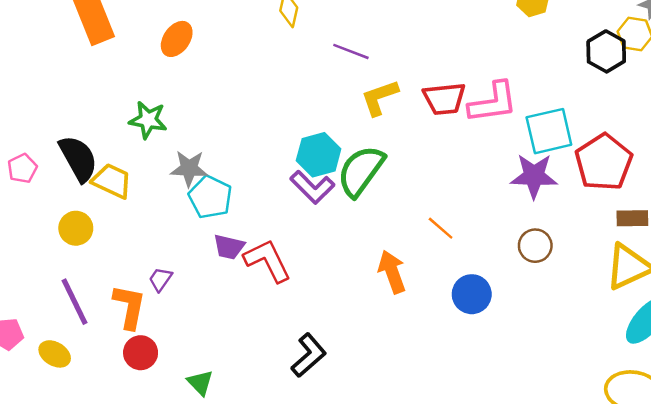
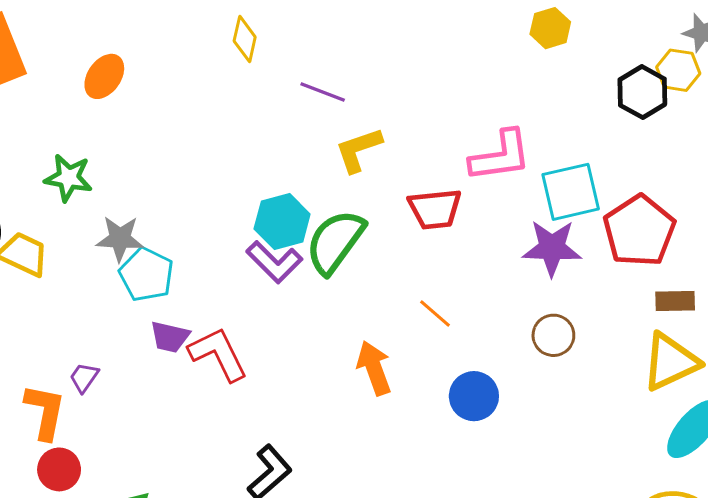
red trapezoid: (444, 99) -> (435, 209), moved

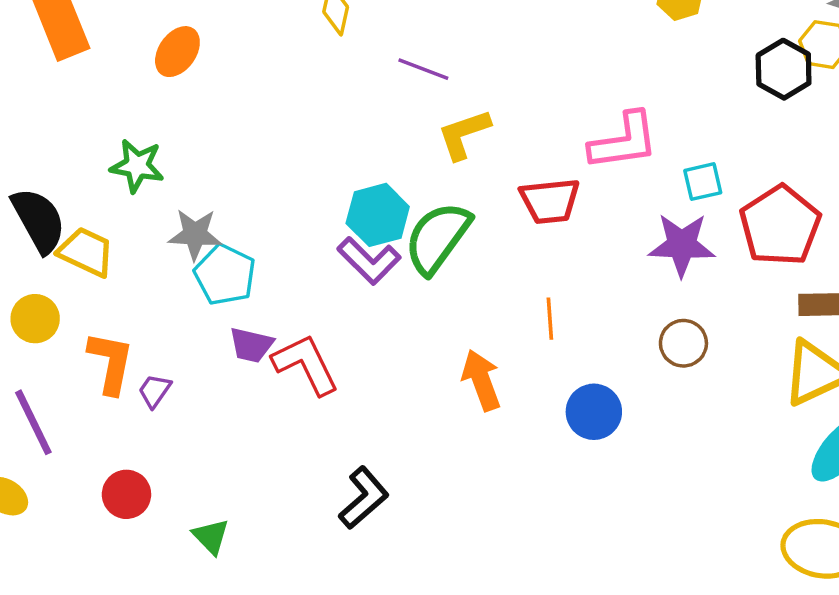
cyan square: (571, 192) -> (703, 182), size x0.6
orange line: (435, 313) -> (550, 319), turned 45
orange L-shape: (45, 412) -> (111, 363), moved

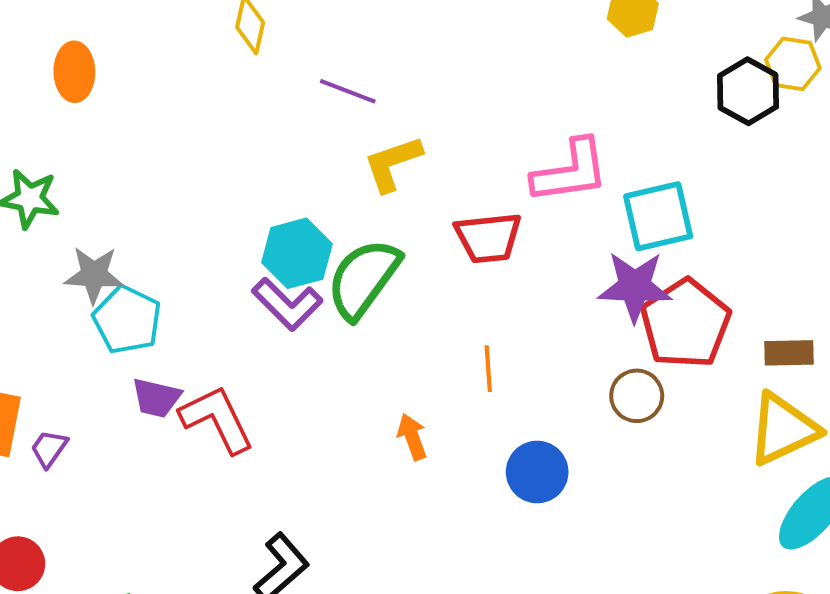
orange ellipse: (177, 52) -> (74, 72), turned -36
cyan square: (703, 182) -> (658, 216), size x1.6
red pentagon: (780, 226) -> (686, 324), moved
orange arrow: (481, 380) -> (412, 437), size x0.7

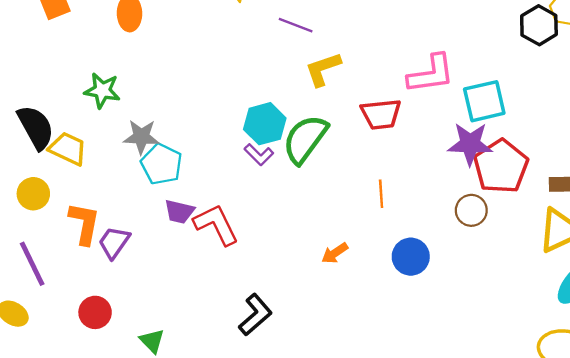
purple L-shape: (287, 304) -> (259, 155), size x0.7
orange arrow: (412, 437) -> (335, 253), moved, turned -104
purple trapezoid: (49, 449) -> (114, 242), size x1.4

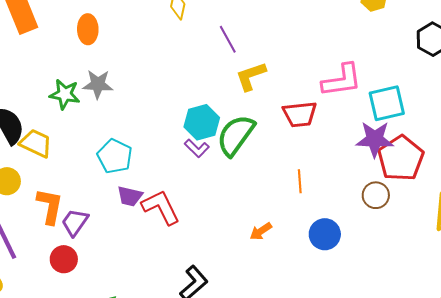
purple line: (296, 25) -> (228, 39), turned 40
gray star: (141, 137) -> (98, 84), moved
red circle: (95, 312) -> (64, 259), moved

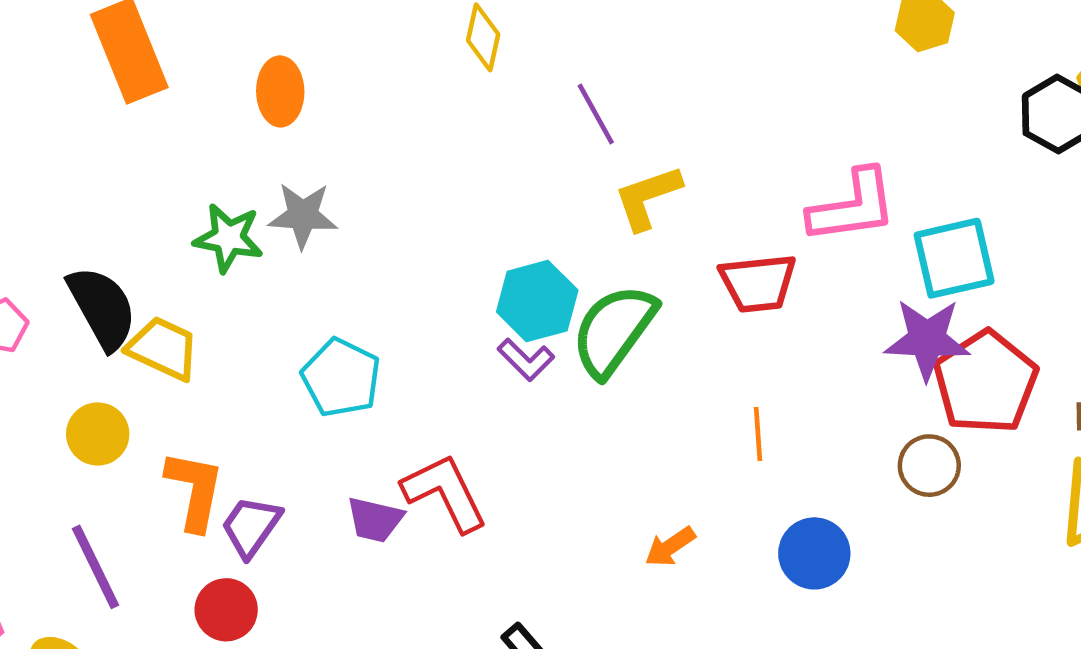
purple trapezoid: (130, 196) -> (375, 520), moved

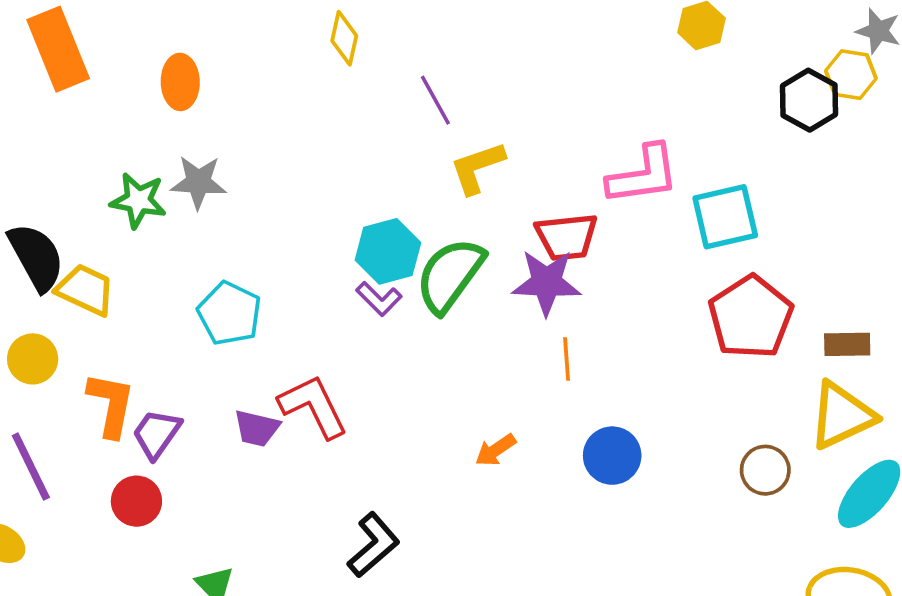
purple star: (927, 339) -> (547, 282), moved
brown circle: (929, 466) -> (765, 470), moved

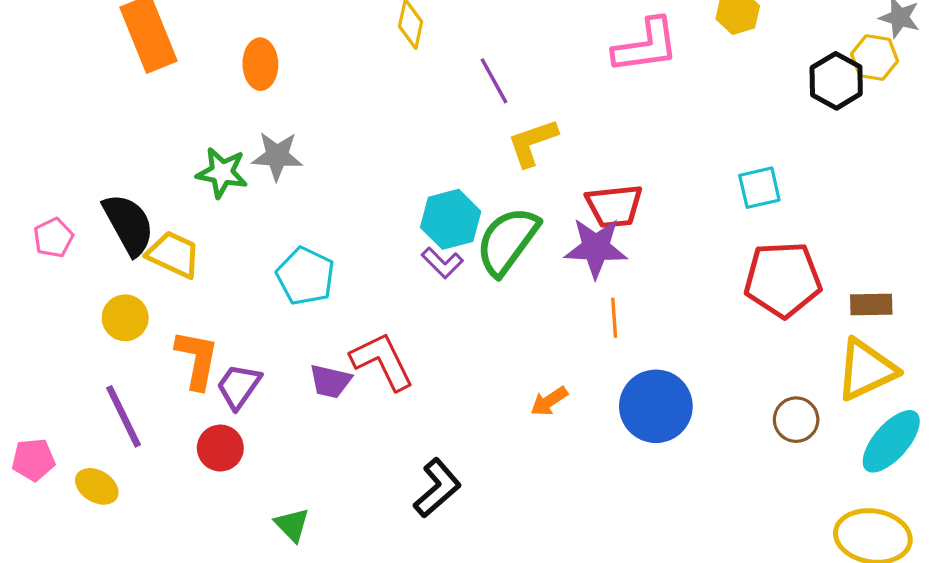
pink L-shape: (643, 175) -> (646, 46), moved
cyan square: (725, 217) -> (759, 188), size x0.7
red pentagon: (751, 317) -> (783, 279), turned 30
blue circle: (612, 456) -> (656, 406), size x1.4

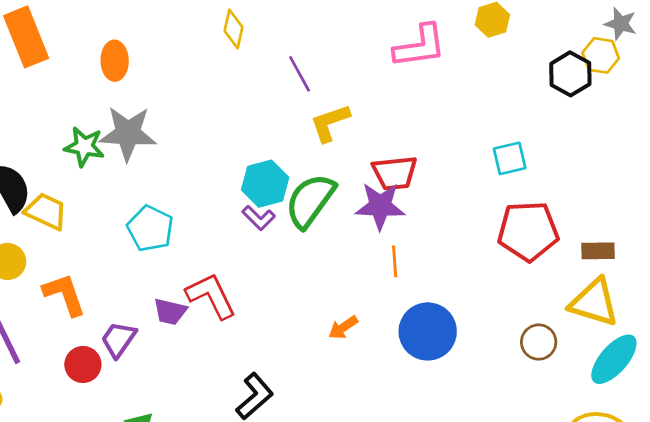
gray star: (277, 156) -> (128, 133), size x1.4
orange L-shape: (197, 360) -> (64, 294), turned -30
yellow triangle: (866, 370) -> (594, 302), turned 42
purple trapezoid: (239, 386) -> (119, 339), moved

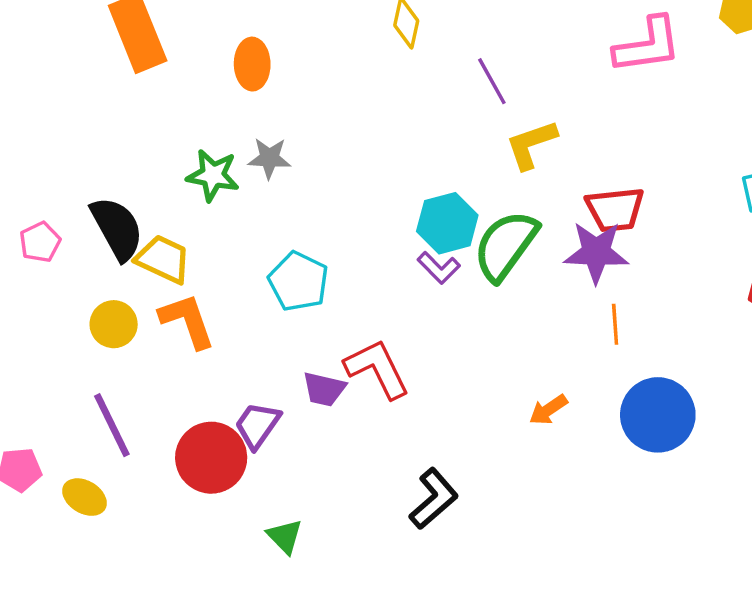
gray star: (128, 133) -> (269, 158), size x0.6
orange L-shape: (64, 294) -> (187, 321), moved
red circle: (83, 364) -> (211, 458), size x1.5

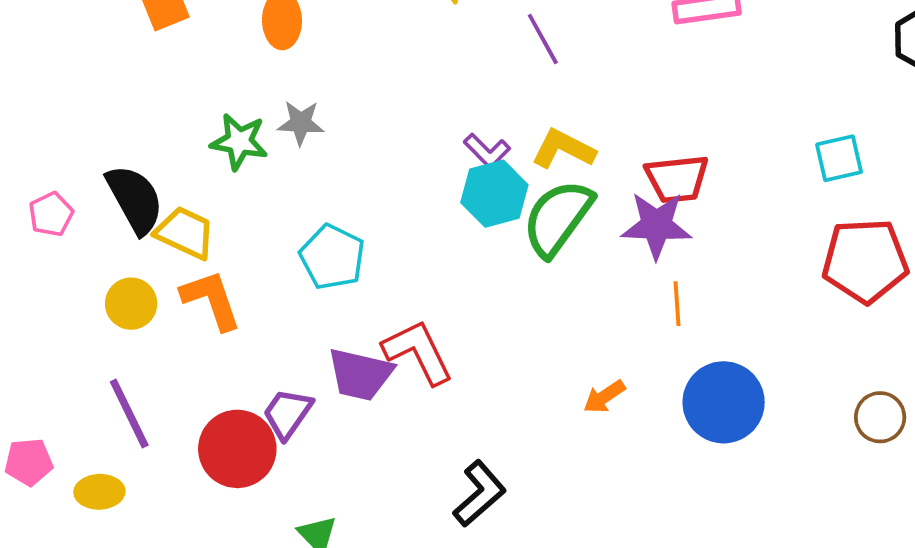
yellow L-shape: (531, 144) -> (563, 149), moved, turned 46
purple L-shape: (439, 268) -> (487, 151), moved
purple trapezoid: (324, 389) -> (360, 374), size x1.4
yellow ellipse: (84, 497) -> (99, 492), turned -33

